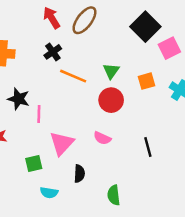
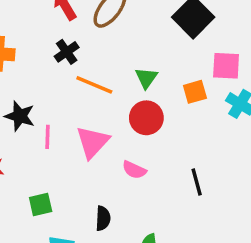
pink square: (169, 48) -> (226, 66), moved, turned 30
pink triangle: (62, 143) -> (93, 142), moved

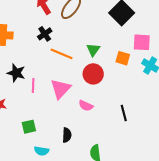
orange square: (195, 92) -> (123, 58), turned 32

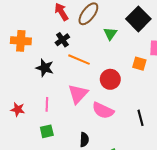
green triangle: (93, 50) -> (110, 34), moved
black star: (16, 73) -> (45, 68), moved
pink line: (33, 86) -> (47, 104), moved
pink semicircle: (86, 106) -> (103, 111), size x1.5

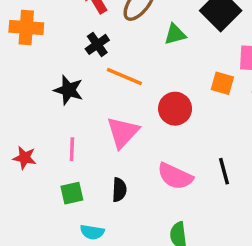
green triangle: (110, 34) -> (175, 34), turned 40
orange cross: (21, 41) -> (26, 28), moved
pink semicircle: (103, 111) -> (175, 176), moved
black semicircle: (84, 140) -> (119, 190), moved

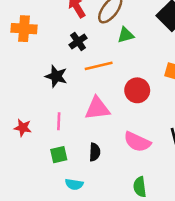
green triangle: (175, 34) -> (126, 35), moved
orange line: (124, 77) -> (99, 66), turned -36
pink triangle: (123, 132) -> (97, 108), turned 40

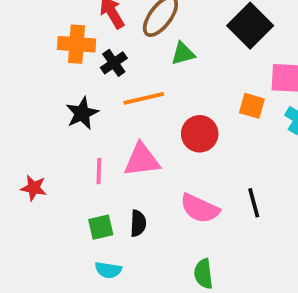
orange cross: (24, 29) -> (77, 44), moved
black star: (56, 76) -> (82, 113), turned 30
pink line: (59, 121) -> (99, 171), moved
green square: (59, 155) -> (101, 227), moved

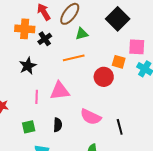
orange line: (144, 98) -> (74, 58), moved
red circle: (200, 134) -> (104, 77), moved
black line: (254, 203) -> (120, 127), moved
green square: (101, 227) -> (29, 127), moved

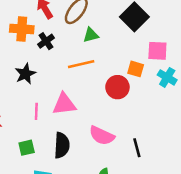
black semicircle: (58, 125) -> (62, 145), size x1.5

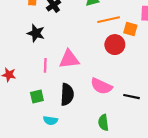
orange line: (81, 64) -> (109, 20), moved
black star: (25, 74) -> (36, 33), turned -30
black line: (137, 148) -> (131, 97), turned -63

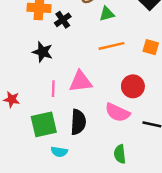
orange line: (109, 20) -> (111, 46), moved
red circle: (115, 45) -> (133, 86), moved
green square: (37, 97) -> (44, 124), size x1.6

